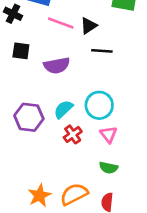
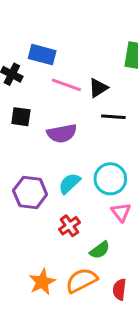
red cross: (73, 134) -> (69, 226), moved
green semicircle: (108, 168) -> (100, 250), moved, turned -48

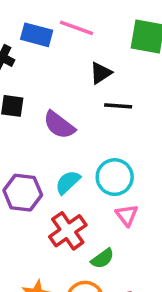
pink line: (66, 85) -> (76, 28), moved
purple semicircle: (62, 133) -> (59, 125), turned 48
red cross: (69, 226) -> (68, 231), size x1.5

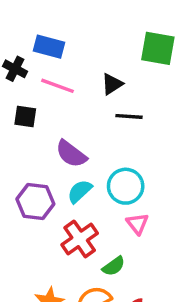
pink line: (76, 28) -> (58, 86), moved
purple semicircle: (59, 125) -> (71, 154), moved

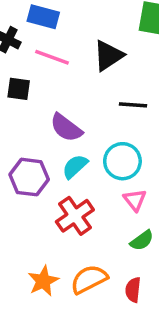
black triangle: (112, 84) -> (108, 56), size x1.4
black line: (129, 116) -> (133, 105), moved
green semicircle: (114, 266) -> (142, 240), moved

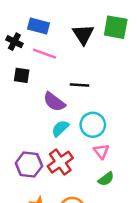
black triangle: (108, 56) -> (83, 34), moved, turned -30
black line: (133, 105) -> (80, 85), moved
purple hexagon: (29, 177) -> (29, 165), moved

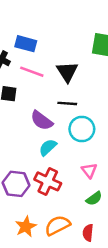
black triangle: (83, 34) -> (67, 72), moved
cyan circle: (93, 125) -> (82, 129), moved
red cross: (60, 162) -> (48, 181), turned -30

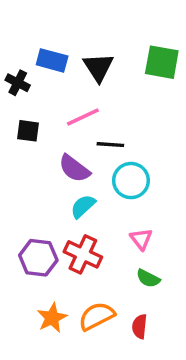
pink line: (32, 72) -> (83, 117), moved, turned -45
black triangle: (67, 72) -> (98, 67), moved
green semicircle: (94, 199) -> (148, 278), turned 63

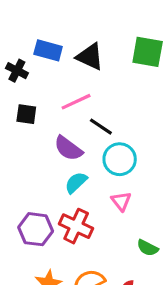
black triangle: (98, 67) -> (90, 57), turned -32
black line: (110, 145) -> (101, 127), turned 30
pink triangle: (141, 239) -> (121, 201), moved
green semicircle: (148, 278) -> (148, 248), moved

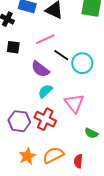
cyan circle: (120, 159) -> (82, 63), moved
pink triangle: (121, 201) -> (74, 103), size x1.5

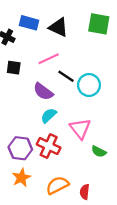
green semicircle: (91, 133) -> (99, 151), moved
orange star: (27, 156) -> (21, 178), moved

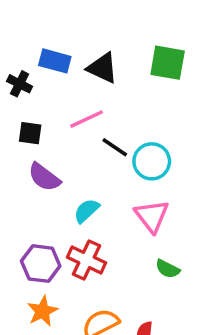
purple semicircle: (43, 92) -> (44, 177), moved
pink triangle: (80, 129) -> (152, 216), moved

